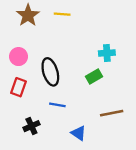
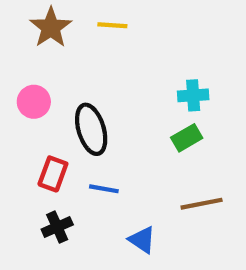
green rectangle: (94, 77) -> (187, 138), moved
red rectangle: (19, 87) -> (53, 174), moved

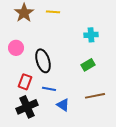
cyan cross: (193, 95) -> (91, 35), moved
black cross: (57, 227) -> (27, 107), size x1.5
blue triangle: (142, 240) -> (63, 105), moved

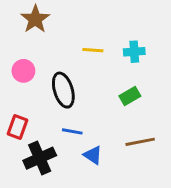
yellow line: (53, 12) -> (93, 50), moved
red rectangle: (25, 82) -> (18, 127), moved

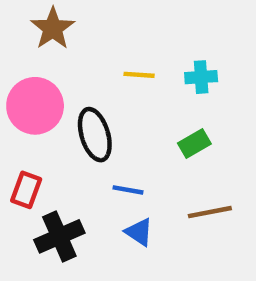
pink circle: (23, 71) -> (35, 106), size x1.6
blue line: (72, 131) -> (128, 190), moved

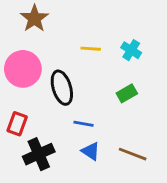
cyan cross: (201, 77) -> (131, 50), turned 36
brown line: (210, 212) -> (133, 154), moved, turned 32

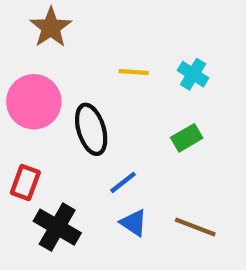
blue line: (84, 124) -> (123, 182), turned -48
black cross: (39, 154) -> (57, 227), turned -36

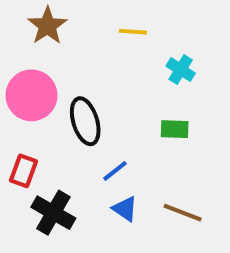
yellow line: (134, 72) -> (133, 32), moved
green rectangle: (187, 138) -> (175, 129), turned 32

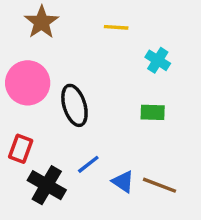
blue line: (115, 171) -> (88, 164), moved
blue triangle: (125, 209) -> (123, 182), moved

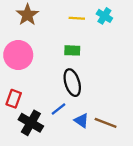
cyan cross: (158, 60) -> (104, 16), moved
black ellipse: (74, 105) -> (72, 83), moved
green rectangle: (153, 112) -> (72, 50), moved

